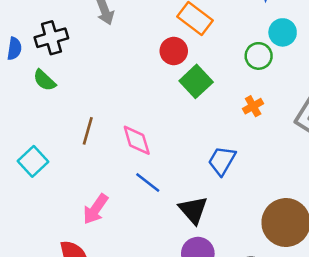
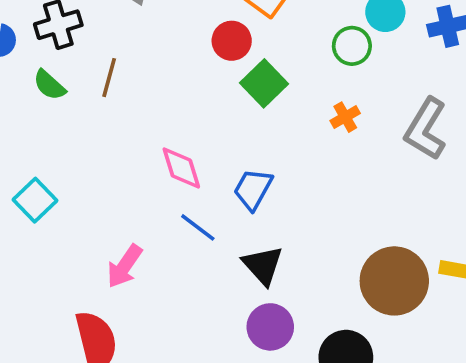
brown line: (88, 131) -> (109, 78), moved
blue trapezoid: (222, 161) -> (253, 189), moved

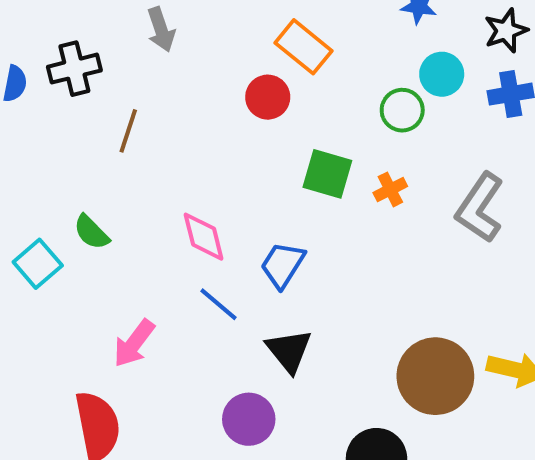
green square: (264, 83) -> (327, 174), moved, turned -33
green semicircle: (49, 85) -> (91, 232), moved
purple circle: (270, 327) -> (249, 419), moved

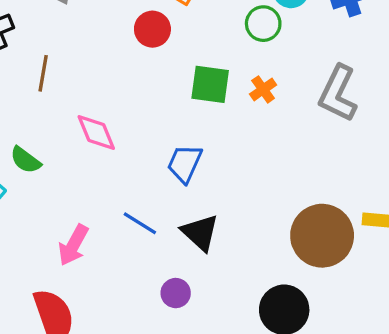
pink diamond: (204, 237) -> (96, 132), moved
blue line: (218, 304) -> (140, 223), moved
purple circle: (249, 419) -> (176, 293), size x0.7

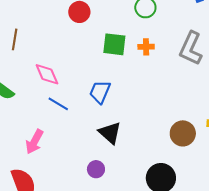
orange cross: (263, 89) -> (146, 47), turned 35
blue line: (140, 223) -> (58, 104), moved
brown circle: (322, 236) -> (183, 133), size x0.7

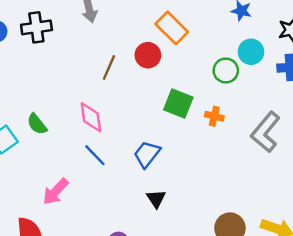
brown line: (15, 39) -> (109, 67), moved
black triangle: (110, 133) -> (156, 199), moved, size x0.7

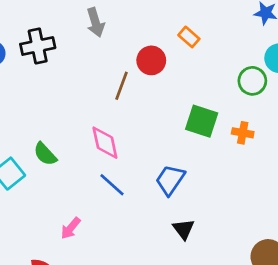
orange rectangle: (172, 28) -> (189, 37), size x0.6
red circle: (148, 55) -> (151, 60), moved
pink arrow: (56, 192) -> (71, 228), size x0.7

